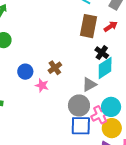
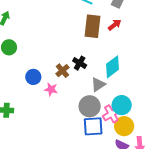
black cross: (102, 53) -> (80, 63), moved

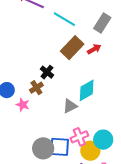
brown rectangle: (93, 26) -> (72, 48), turned 30
black cross: (80, 63) -> (47, 72), moved
cyan circle: (122, 105) -> (103, 140), moved
gray circle: (90, 106) -> (43, 148), moved

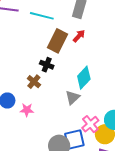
black cross: (47, 72) -> (47, 65), moved
brown cross: (36, 88) -> (34, 82), moved

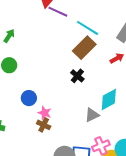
brown rectangle: (57, 41) -> (84, 48), moved
brown cross: (34, 82) -> (44, 125), moved, turned -32

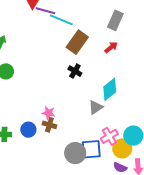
cyan line: (88, 28) -> (61, 20), moved
blue circle: (29, 98) -> (28, 130), moved

